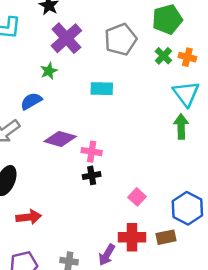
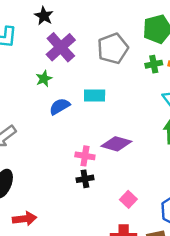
green cross: (163, 56) -> (154, 64), turned 35
blue semicircle: (31, 101) -> (60, 106), moved
purple diamond: (60, 139) -> (116, 144), moved

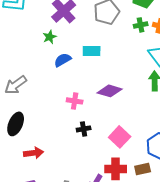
pink cross: (85, 156) -> (75, 101), moved
black cross: (85, 179) -> (84, 129), moved
pink square: (128, 199) -> (120, 137), size x1.5

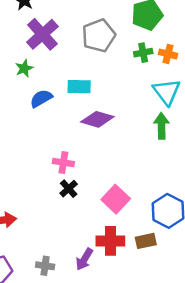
purple diamond: (110, 91) -> (97, 119), moved
pink cross: (75, 101) -> (63, 162), moved
black cross: (84, 129) -> (69, 189), turned -32

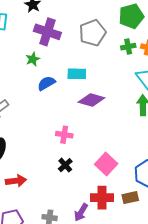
purple cross: (42, 34) -> (47, 32), turned -30
black cross: (69, 189) -> (65, 165), moved

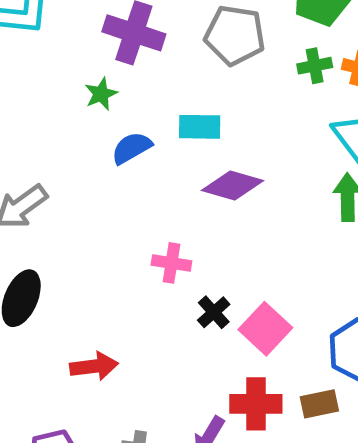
gray pentagon: (93, 33) -> (235, 35), turned 30
black cross: (65, 165) -> (214, 312), moved
red arrow: (16, 181) -> (94, 366), moved

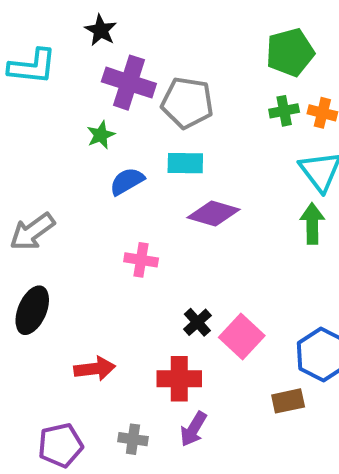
gray pentagon: (235, 35) -> (187, 103), moved
pink cross: (171, 263) -> (141, 260), moved
red cross: (256, 404) -> (179, 379), moved

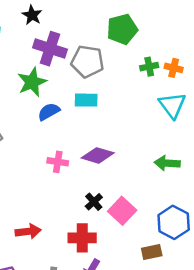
green pentagon: (290, 52) -> (122, 29), moved
green star: (101, 135) -> (32, 82), size x1.6
purple diamond: (214, 214) -> (98, 155), moved
green arrow: (312, 224) -> (167, 163), moved, turned -85

